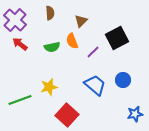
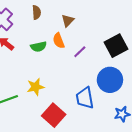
black square: (117, 38) -> (116, 46), moved
blue circle: (123, 80) -> (110, 80), size x1.6
blue trapezoid: (95, 85) -> (85, 98), moved, turned -140

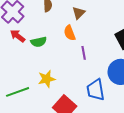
green semicircle: (39, 47) -> (39, 42), moved
purple line: (80, 52) -> (84, 53), moved, turned -56

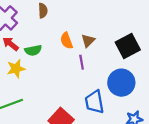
brown triangle: (79, 13) -> (88, 41), moved
yellow star: (47, 79) -> (16, 69), moved

